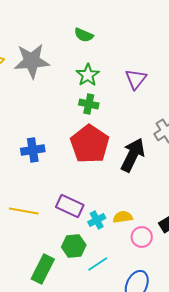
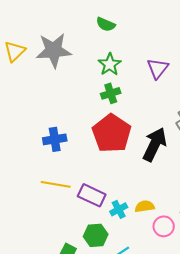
green cross: (89, 104) -> (111, 93), turned -30
yellow line: (24, 211) -> (56, 184), moved

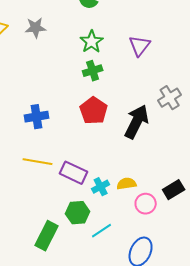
gray star: (54, 50) -> (36, 28), size x0.6
red pentagon: (112, 133) -> (94, 111), size x0.7

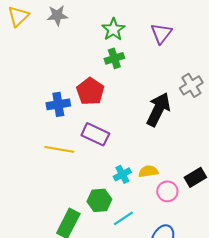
red pentagon: (94, 111) -> (90, 91), moved
purple rectangle: (74, 173) -> (95, 134), moved

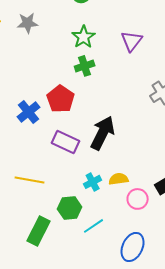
blue cross: (58, 104) -> (29, 112), turned -30
black arrow: (158, 109) -> (103, 133), moved
yellow line: (59, 149) -> (30, 180), moved

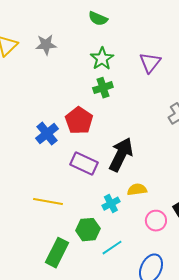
yellow semicircle: (119, 179) -> (137, 190), moved

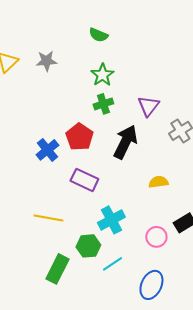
purple triangle: (150, 63) -> (148, 106), moved
black arrow: (121, 155) -> (125, 142), moved
yellow semicircle: (137, 190) -> (158, 182), moved
cyan cross: (111, 204) -> (111, 220), size x1.5

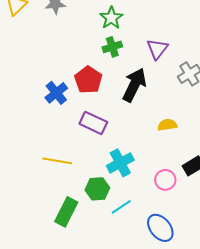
blue ellipse: (151, 285) -> (160, 228), turned -64

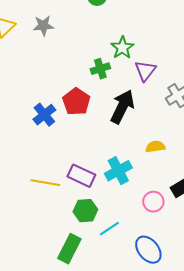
green star: (111, 18) -> (122, 48), moved
purple rectangle: (93, 123) -> (81, 176), moved
cyan cross: (120, 163) -> (118, 171), moved
green rectangle: (66, 212) -> (69, 249), moved

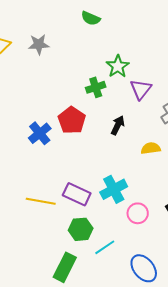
black arrow: (122, 107) -> (118, 125), size x0.6
yellow semicircle: (155, 147) -> (151, 148), moved
pink circle: (153, 202) -> (138, 213), moved

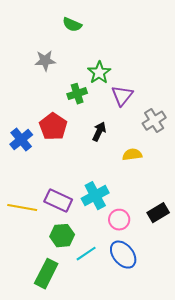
gray star: (39, 44) -> (45, 61), moved
blue ellipse: (144, 268) -> (123, 255), moved

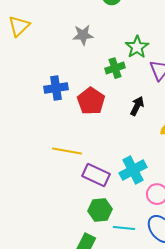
blue cross: (21, 140) -> (56, 88), moved, turned 30
yellow line: (22, 208) -> (67, 151), moved
cyan line: (86, 254) -> (124, 228), turned 40

